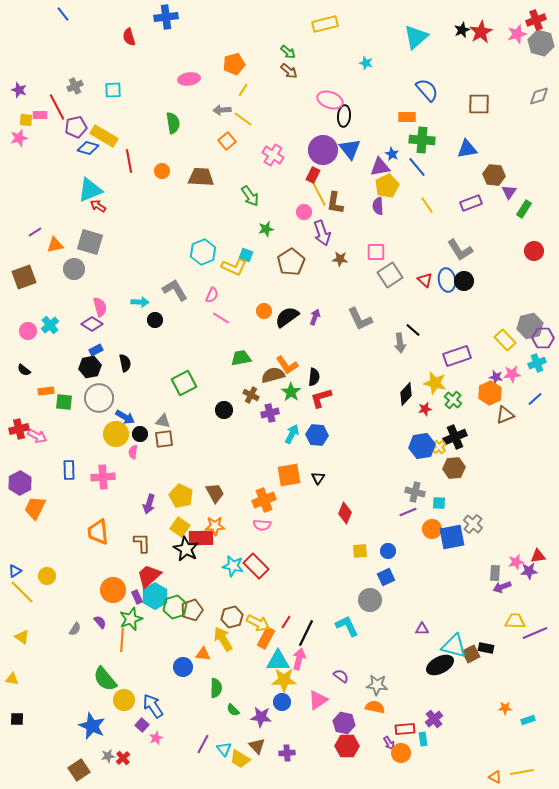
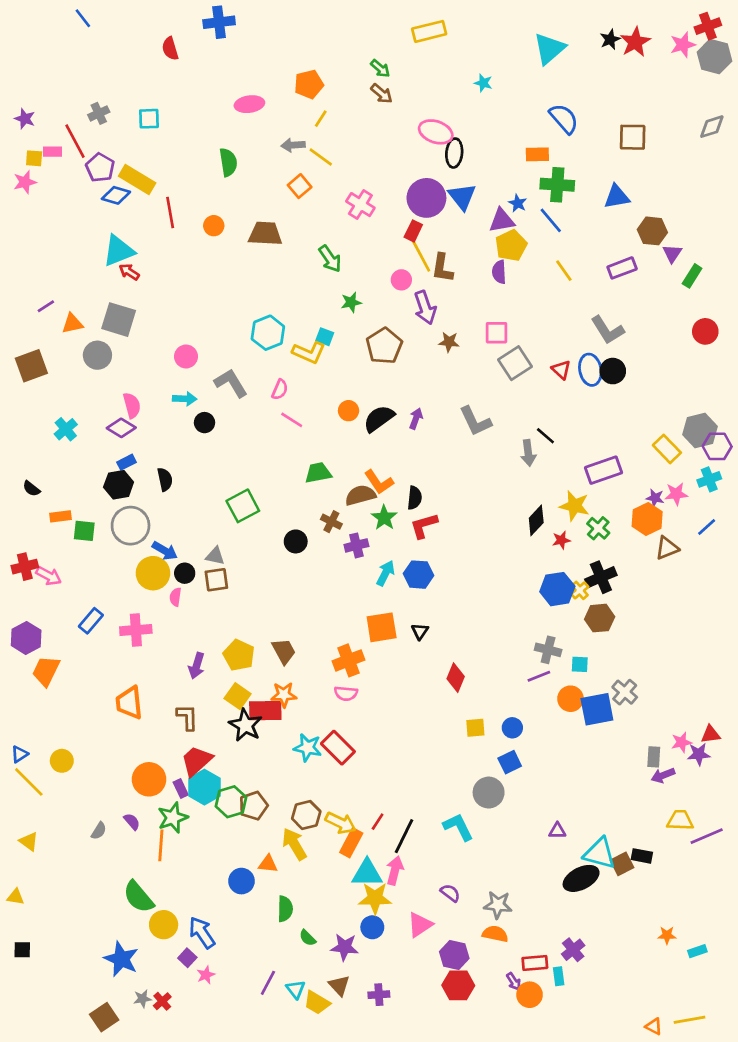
purple pentagon: (76, 127) -> (100, 168), turned -30
pink circle: (28, 331) -> (186, 356), moved
blue rectangle: (69, 470) -> (91, 621), turned 42

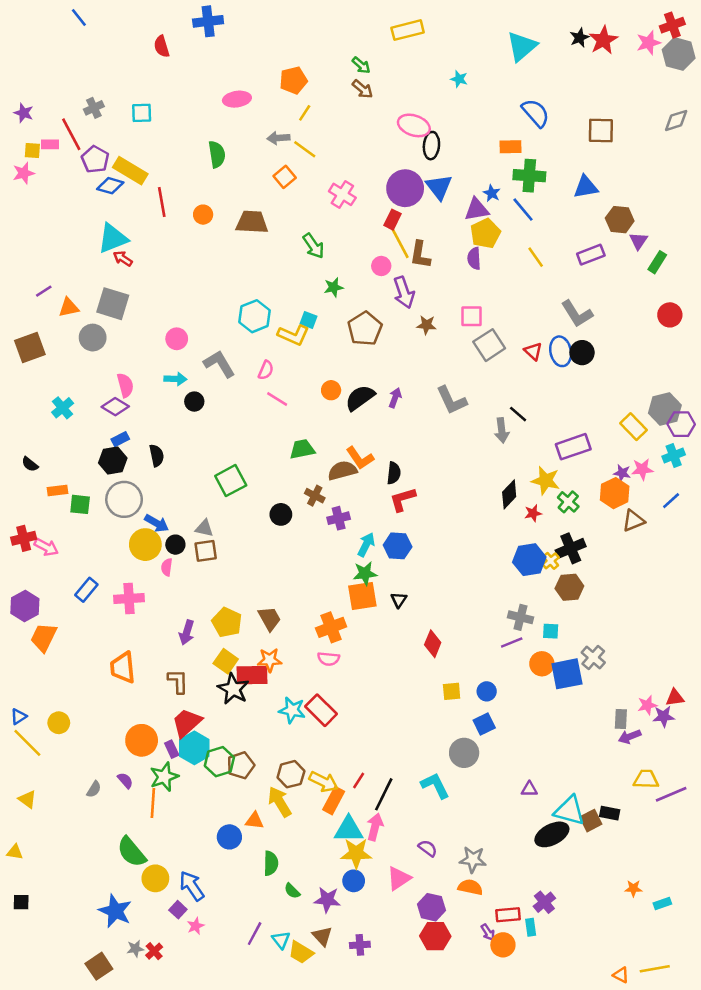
green star: (384, 518) -> (365, 573), moved, turned 30

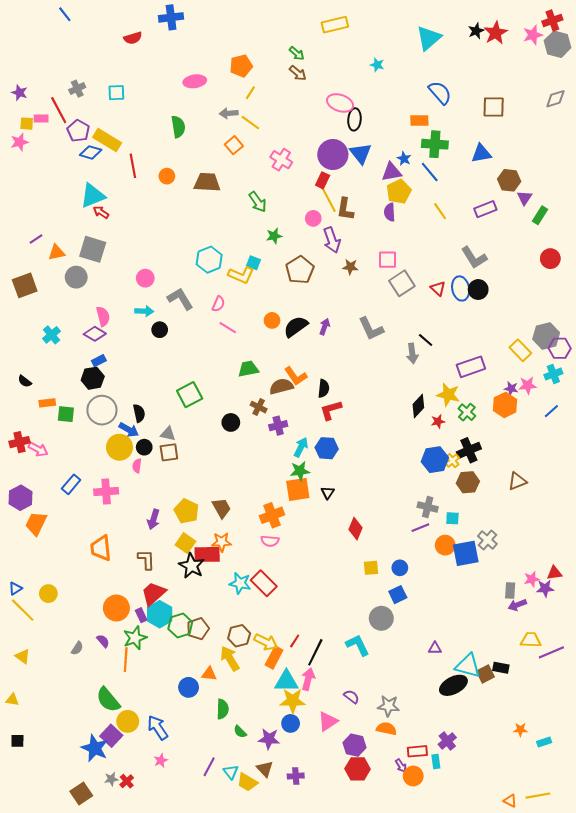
red semicircle: (162, 46) -> (133, 38), turned -90
black semicircle: (157, 455) -> (139, 413), moved
brown triangle: (633, 521) -> (517, 481), moved
purple square: (178, 910) -> (111, 736), moved, size x1.5

